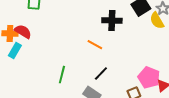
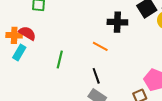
black line: (101, 74) -> (96, 76), moved, turned -63
green line: (62, 75) -> (60, 60), moved

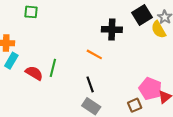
red semicircle: (27, 33) -> (34, 73), moved

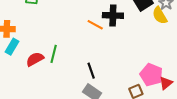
orange line: (94, 54) -> (95, 25), moved
red semicircle: (34, 73) -> (35, 59), turned -60

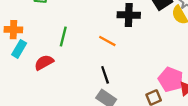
orange line: (95, 25) -> (107, 41), moved
green line: (54, 54) -> (63, 36), moved

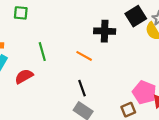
green line: (63, 36) -> (42, 52), turned -30

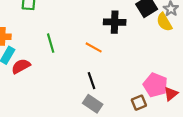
red semicircle: (24, 76) -> (21, 66), moved

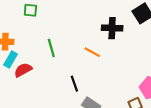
black line: (91, 81) -> (74, 84), moved

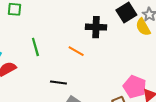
black line: (74, 84) -> (58, 82), turned -63

